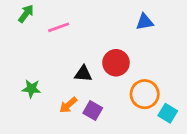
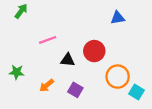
pink line: (59, 27) -> (48, 40), moved
green star: (31, 89) -> (17, 72), moved
orange arrow: (68, 105) -> (47, 85), moved

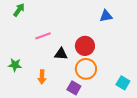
orange circle: (118, 77) -> (86, 69), moved
orange arrow: (47, 85) -> (42, 77), turned -48
purple square: (75, 90) -> (74, 88), moved

